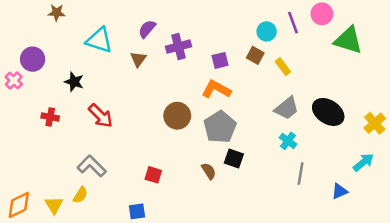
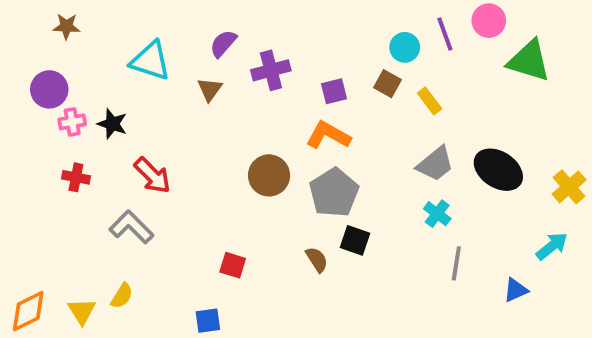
brown star: (56, 13) -> (66, 26), moved
pink cross: (14, 81) -> (72, 122), moved, turned 36
gray L-shape: (92, 166) -> (131, 227), moved

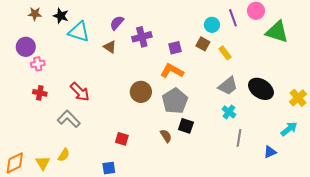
brown triangle: (210, 89) -> (110, 47), turned -32
black star: (112, 124) -> (61, 16), moved

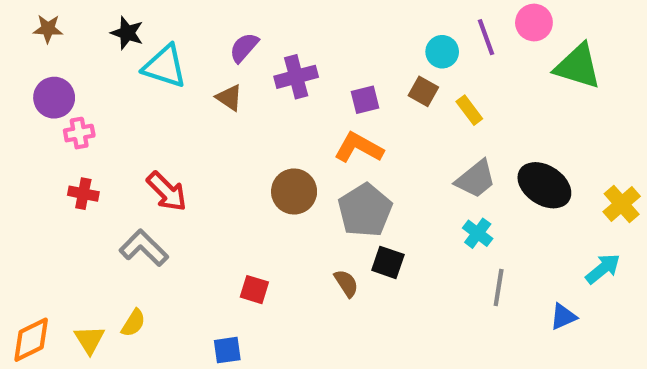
brown star: (35, 14) -> (48, 29), moved

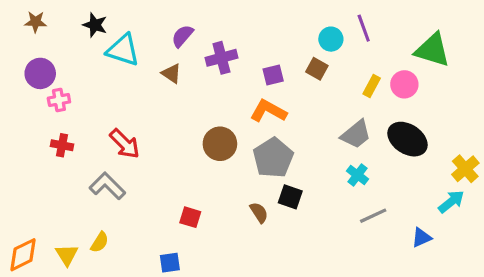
pink circle: (534, 23) -> (404, 84), moved
yellow rectangle: (469, 110) -> (372, 86), moved, turned 65
yellow cross: (622, 204) -> (465, 169), moved
gray line: (499, 287) -> (373, 216), turned 56

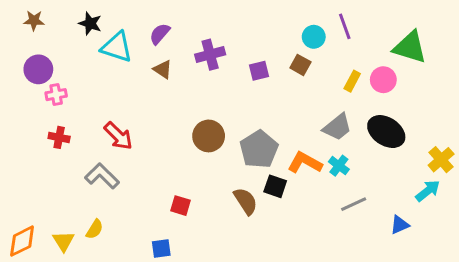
purple semicircle: (182, 36) -> (160, 34), moved
orange L-shape: (268, 111) -> (305, 163), moved
brown semicircle: (259, 213) -> (246, 201), size x1.4

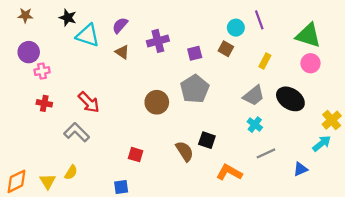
pink circle: (383, 80) -> (310, 63), moved
gray pentagon: (259, 149) -> (195, 89), moved
orange L-shape: (305, 163) -> (229, 172), moved

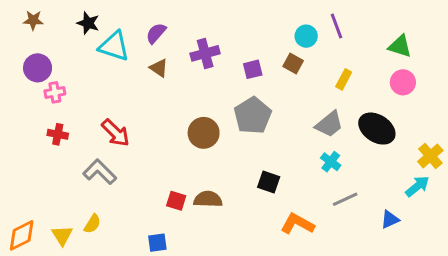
green triangle: (308, 35) -> (400, 46), size x0.7
brown semicircle: (185, 151) -> (208, 199), moved, turned -55

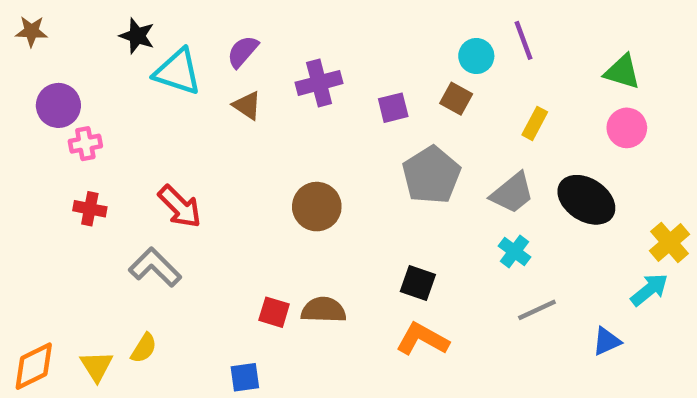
brown star: (33, 20) -> (31, 31), moved
gray pentagon: (253, 116) -> (431, 175), moved
orange L-shape: (297, 224) -> (422, 339), moved

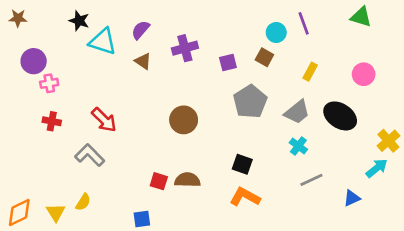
green triangle: (622, 72) -> (361, 17), moved

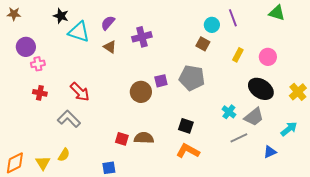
purple square: (228, 62) -> (161, 81), moved
pink circle: (364, 74) -> (268, 57), moved
gray pentagon: (250, 102) -> (192, 78), turned -30
gray trapezoid: (297, 112) -> (254, 117), moved
yellow cross: (388, 141) -> (298, 92), moved

